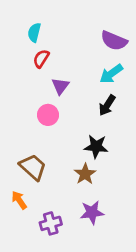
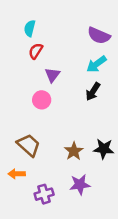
black star: (96, 147) -> (104, 149), moved
orange arrow: (19, 200) -> (17, 174), turned -56

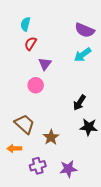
black arrow: (93, 92) -> (79, 103), moved
brown star: (74, 151) -> (51, 137), moved
purple star: (80, 185) -> (68, 169), moved

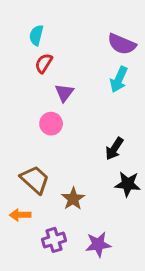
cyan arrow: (83, 55) -> (119, 79), turned -30

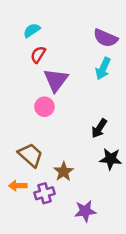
cyan semicircle: (36, 35) -> (32, 30), turned 42
purple triangle: (64, 93) -> (56, 80), size x1.5
purple cross: (54, 240) -> (44, 193), moved

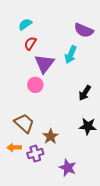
cyan arrow: (103, 69) -> (71, 55), moved
black arrow: (99, 128) -> (85, 93), moved
purple star: (85, 211) -> (68, 168), turned 30

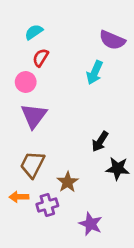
purple triangle: (44, 64) -> (34, 116), moved
pink circle: (35, 85) -> (26, 82), moved
black arrow: (85, 93) -> (100, 141), moved
brown trapezoid: (24, 123) -> (32, 164), turned -105

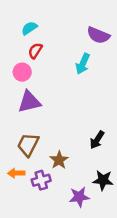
purple triangle: (34, 116) -> (29, 102), turned 40
black arrow: (100, 141) -> (97, 140), moved
black star: (118, 169) -> (103, 180), moved
purple star: (91, 224) -> (79, 197), turned -30

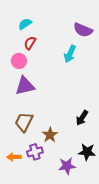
orange arrow: (16, 173) -> (14, 157), moved

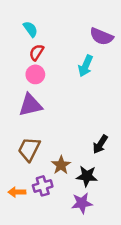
cyan semicircle: (25, 24) -> (30, 29), turned 88
pink circle: (19, 61) -> (35, 74), moved
black star: (87, 152) -> (87, 176), moved

